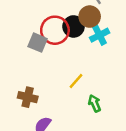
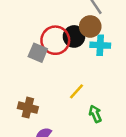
cyan cross: (100, 35) -> (100, 45), turned 30

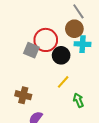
black circle: (74, 36) -> (61, 55), moved

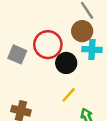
gray square: (31, 50) -> (17, 54), moved

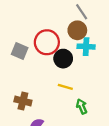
yellow line: (69, 95) -> (65, 87), turned 64

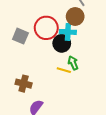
cyan cross: (86, 47) -> (68, 32), moved
green arrow: (82, 106) -> (73, 63), moved

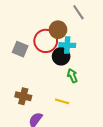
brown circle: (75, 17) -> (58, 30), moved
yellow line: (64, 70) -> (62, 101), moved

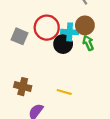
brown circle: (58, 30) -> (85, 25), moved
green arrow: (72, 76) -> (88, 43), moved

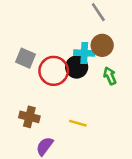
red circle: (47, 28) -> (54, 71), moved
green arrow: (88, 43) -> (110, 76), moved

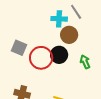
brown circle: (102, 45) -> (69, 35), moved
cyan cross: (84, 53) -> (59, 19), moved

